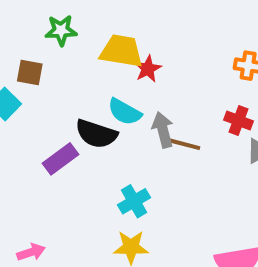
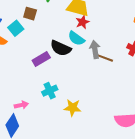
red star: (148, 69) -> (83, 22), moved
cyan cross: (134, 201) -> (50, 91), moved

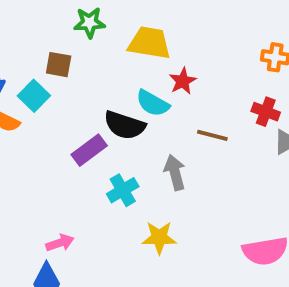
red star: (83, 22) -> (183, 81), moved
gray arrow: (95, 50) -> (175, 172), moved
cyan cross: (50, 91) -> (123, 190), moved

